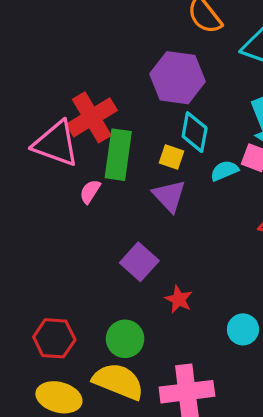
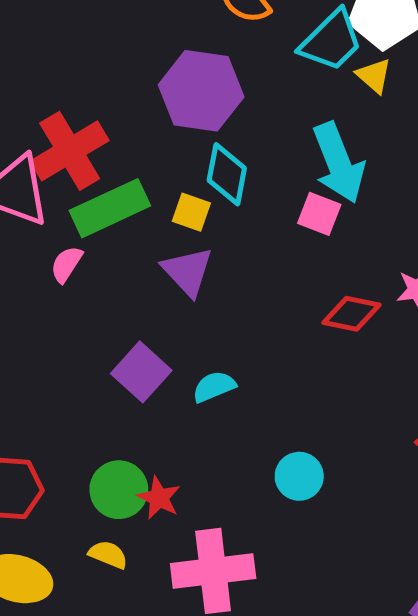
green rectangle: (118, 155) -> (110, 208), turned 57
cyan semicircle: (224, 171) -> (214, 387), moved
red star: (179, 299) -> (159, 498), moved
yellow semicircle: (118, 381) -> (108, 555), size x0.5

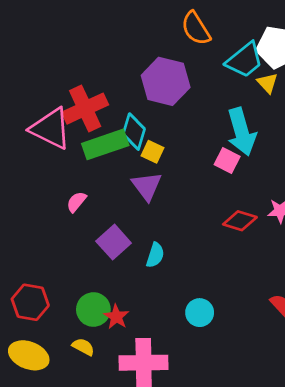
cyan diamond: (227, 174) -> (134, 132), moved
pink semicircle: (66, 264) -> (76, 202), moved
cyan semicircle: (214, 387) -> (155, 255), turned 125

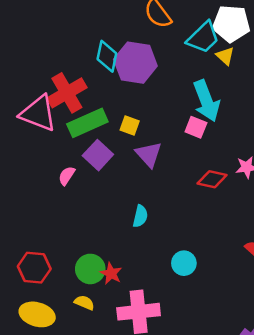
cyan diamond: (134, 132) -> (107, 56), moved
purple triangle: (147, 186) -> (149, 154), moved
purple square: (114, 242) -> (98, 155), moved

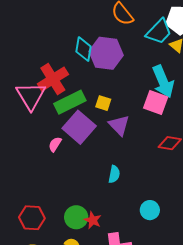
pink triangle: (38, 113) -> (31, 96), turned 40
pink square: (196, 127) -> (156, 103), size x1.4
purple square: (98, 155) -> (79, 127), size x1.4

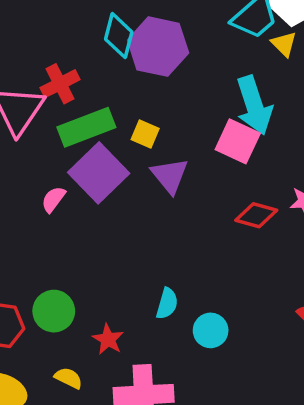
red cross: (53, 79) -> (60, 84), size x0.7
cyan semicircle: (114, 174) -> (167, 304), moved
green circle: (76, 217) -> (54, 311), moved

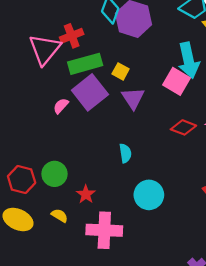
cyan semicircle: (167, 304) -> (125, 153), moved, turned -30
cyan circle: (211, 330) -> (149, 195), size x1.4

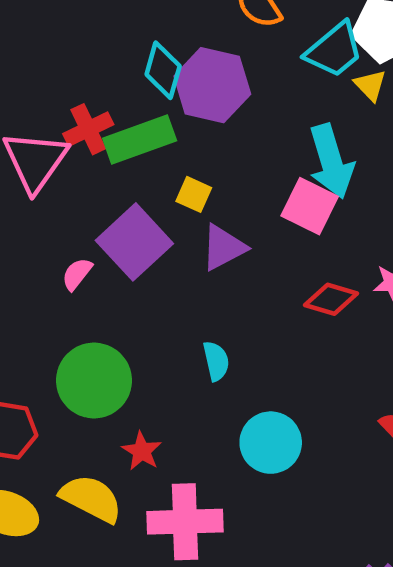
green rectangle: (85, 64) -> (140, 140), moved
purple triangle: (133, 98) -> (223, 247), turned 40
green circle: (54, 174) -> (94, 381), moved, size x1.4
yellow semicircle: (60, 216) -> (91, 498), size x1.8

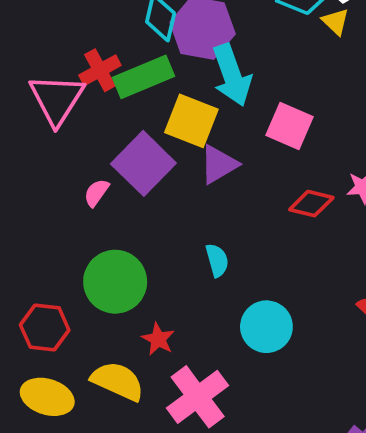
cyan arrow: (331, 161) -> (232, 75), moved
yellow square: (194, 194) -> (191, 121), size x1.8
pink cross: (185, 522) -> (198, 397), turned -32

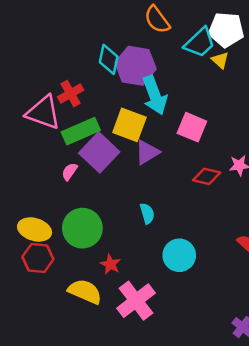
green rectangle: (144, 77) -> (81, 131), moved
pink triangle: (57, 99) -> (43, 112), turned -42
yellow ellipse: (47, 397) -> (35, 229), moved

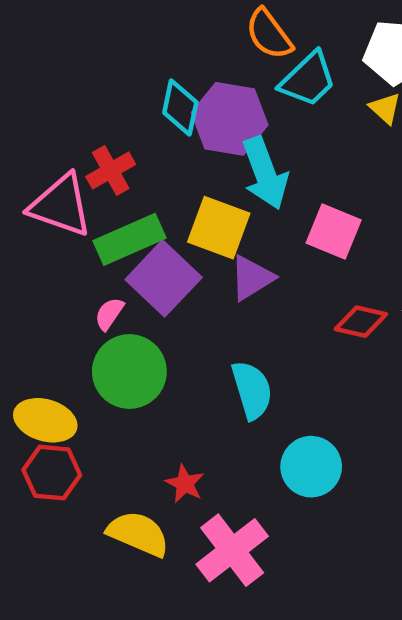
cyan trapezoid: (200, 43) -> (308, 79), moved
cyan semicircle: (147, 213) -> (252, 390), size x1.5
green circle: (82, 228) -> (129, 372), moved

